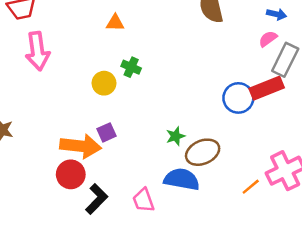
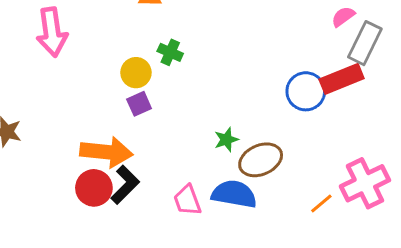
purple square: (106, 132) -> (139, 104), moved
black L-shape: (97, 199) -> (125, 185), moved
pink trapezoid: (143, 200) -> (187, 200), moved

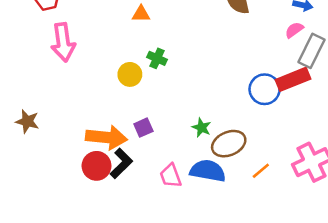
purple square: (139, 104) -> (143, 128), moved
green star: (226, 140) -> (202, 128), turned -30
orange line: (321, 203) -> (261, 171), moved

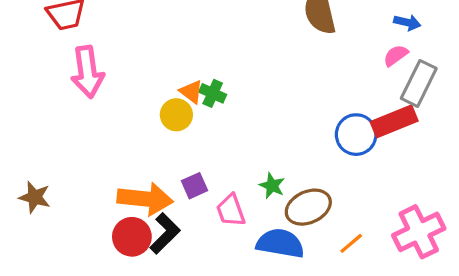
orange triangle: (141, 14) -> (191, 92), moved, turned 36
brown star: (27, 121) -> (35, 197), moved
pink trapezoid: (171, 176) -> (231, 210), moved

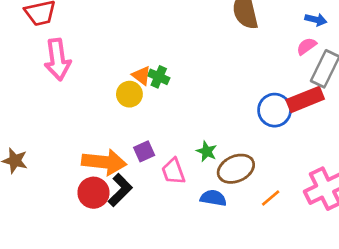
blue semicircle: (280, 243) -> (213, 198), size x0.7

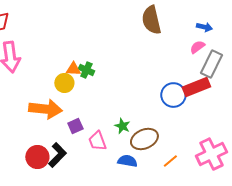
orange triangle: (141, 76) -> (73, 69), turned -35
orange arrow: (104, 162) -> (45, 109), moved

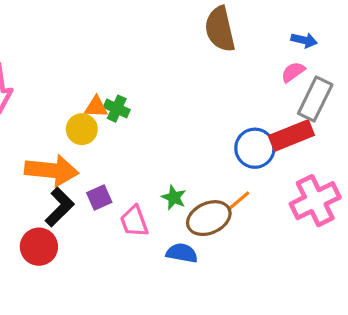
pink cross: (211, 154) -> (315, 201), moved
black L-shape: (57, 155) -> (60, 207), moved
orange line: (170, 161) -> (239, 201), moved

